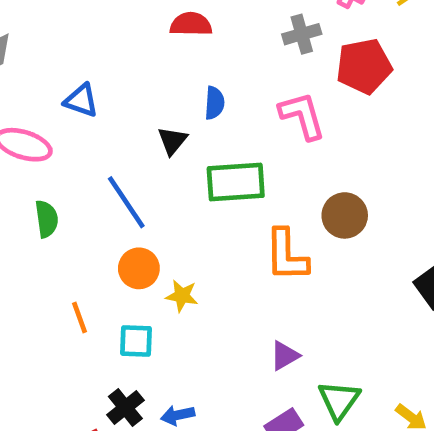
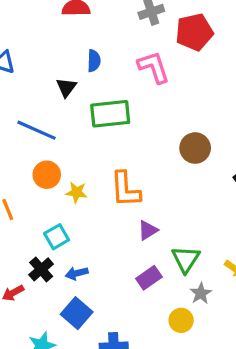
blue line: (126, 202) -> (37, 130), turned -30
brown circle: (345, 215) -> (195, 148), moved
orange L-shape: (286, 255) -> (125, 189), moved
cyan square: (136, 341) -> (57, 237), moved, turned -30

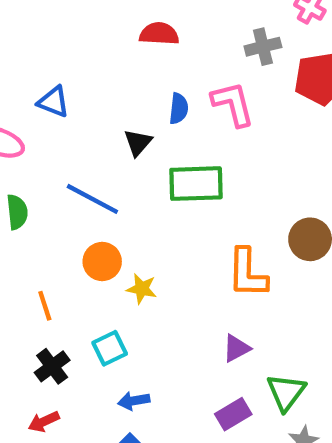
pink L-shape: (154, 67) -> (233, 104), moved
orange L-shape: (125, 189) -> (247, 273), moved
black cross: (41, 269) -> (52, 366), moved

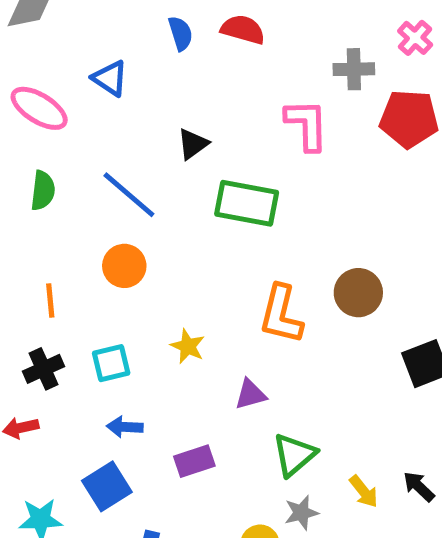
blue semicircle: (179, 109) -> (180, 33), moved, turned -36
yellow star: (142, 289) -> (188, 346), moved
purple rectangle: (233, 414) -> (194, 461), moved

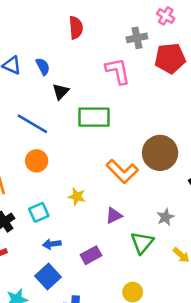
red semicircle: (243, 29) -> (76, 28), turned 80
blue semicircle: (180, 33) -> (43, 66), moved
brown circle: (358, 293) -> (160, 153), size x1.4
orange L-shape: (281, 314) -> (122, 171), turned -48
gray star: (301, 513) -> (165, 217), moved

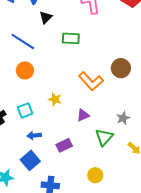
green rectangle: (94, 117) -> (71, 38), size x0.7
brown circle: (160, 153) -> (121, 68), size x0.7

